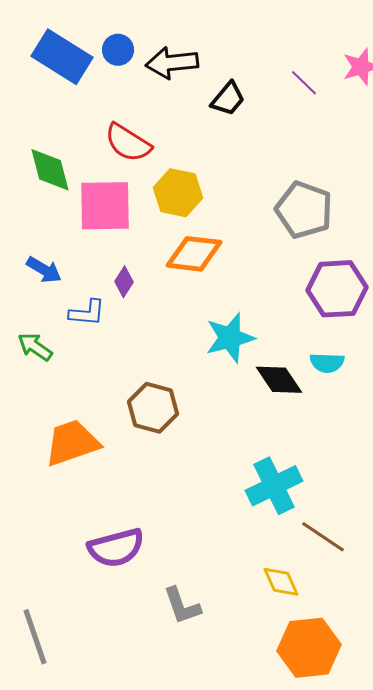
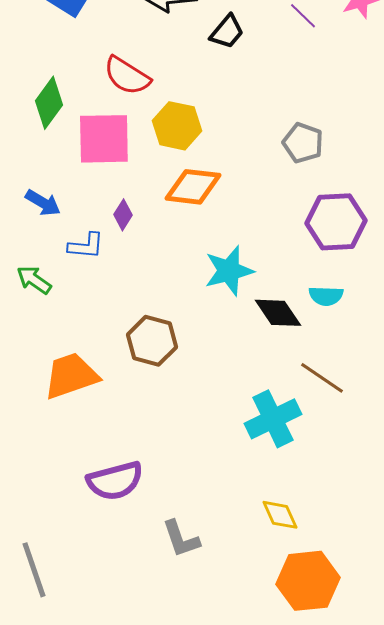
green diamond: (50, 170) -> (49, 103), turned 51
gray pentagon: (304, 210) -> (303, 143), size x0.7
brown line: (323, 537) -> (322, 378), moved

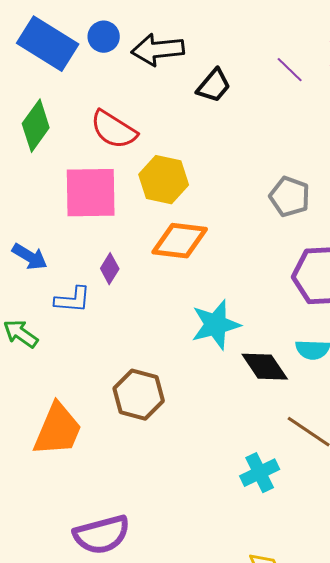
green diamond: (49, 103) -> (36, 126), moved
orange trapezoid: (71, 376) -> (58, 430), turned 132
cyan cross: (273, 419) -> (260, 473), size x0.7

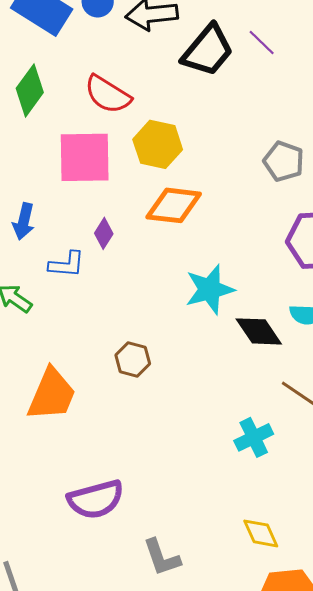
purple line: (290, 70) -> (262, 42), moved
black trapezoid: (214, 86) -> (208, 50), size x1.5
blue arrow: (30, 257) -> (24, 221), turned 72
brown hexagon: (139, 395) -> (133, 359), size x0.7

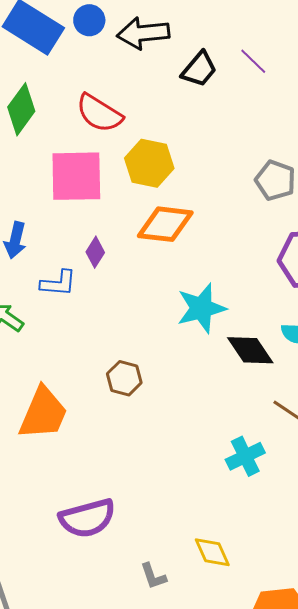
black trapezoid: (208, 50) -> (199, 69), size x0.7
yellow diamond: (261, 533) -> (212, 552), moved
gray L-shape: (162, 557) -> (153, 576), size x0.7

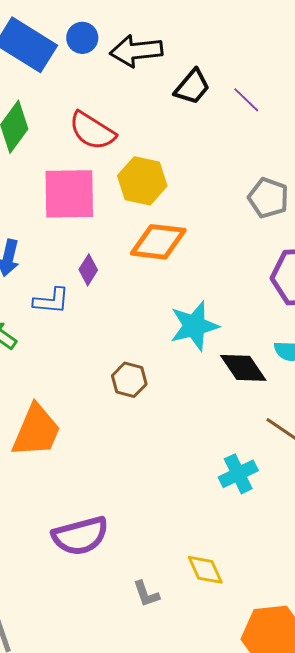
purple line: (253, 61) -> (246, 100), moved
brown hexagon: (124, 378) -> (129, 380), moved

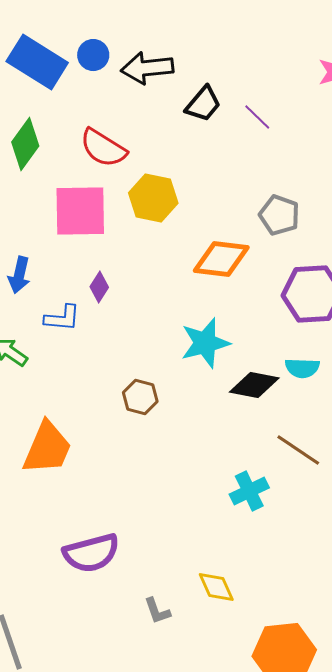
orange diamond: (158, 242) -> (221, 259), moved
black diamond: (243, 368) -> (254, 385), turned -45

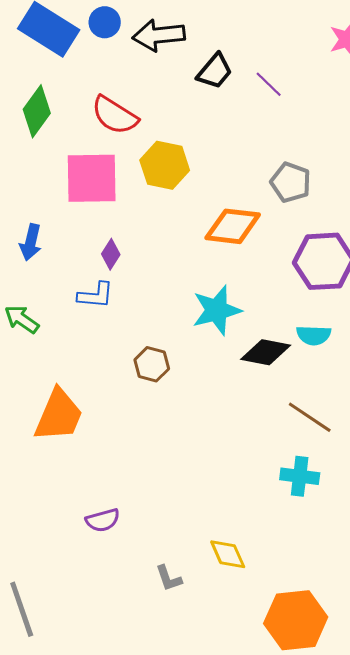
blue L-shape: (62, 318) -> (96, 295), moved
cyan cross: (249, 491) -> (300, 476), moved, turned 33
purple semicircle: (91, 553) -> (103, 520), size x0.6

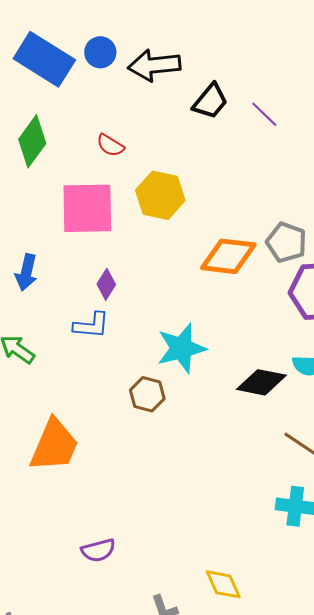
red semicircle: (115, 115) -> (110, 145), size x0.6
gray pentagon: (291, 182) -> (286, 242), moved
cyan star: (217, 310) -> (181, 348), moved

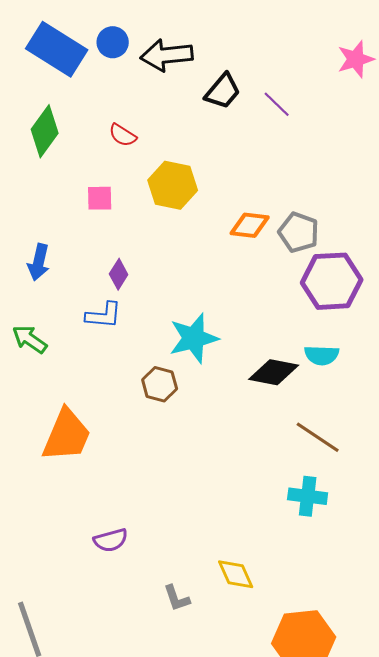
pink square: (87, 208) -> (100, 198), size x0.5
orange diamond: (228, 256) -> (250, 225), moved, size x0.7

